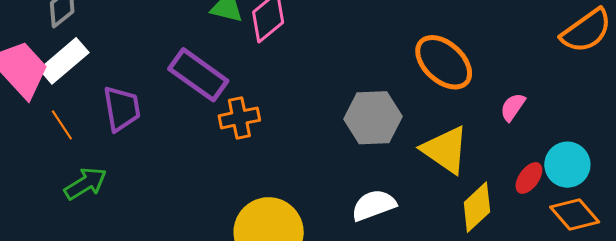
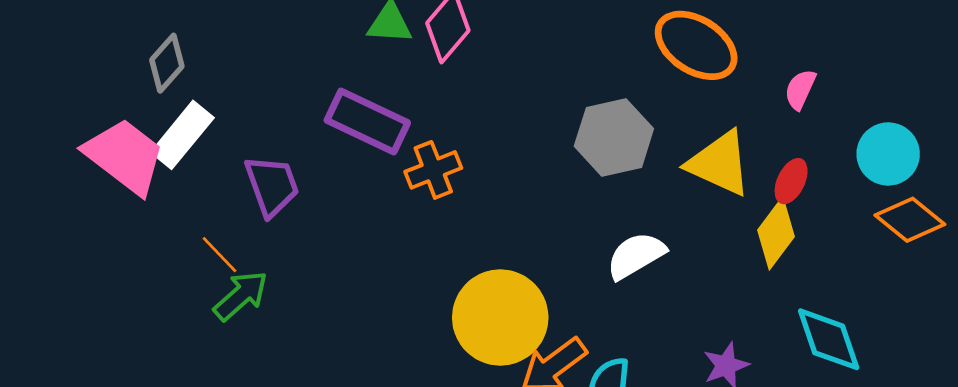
orange line: (62, 125) -> (220, 255), moved
red ellipse: (529, 178) -> (791, 181), moved

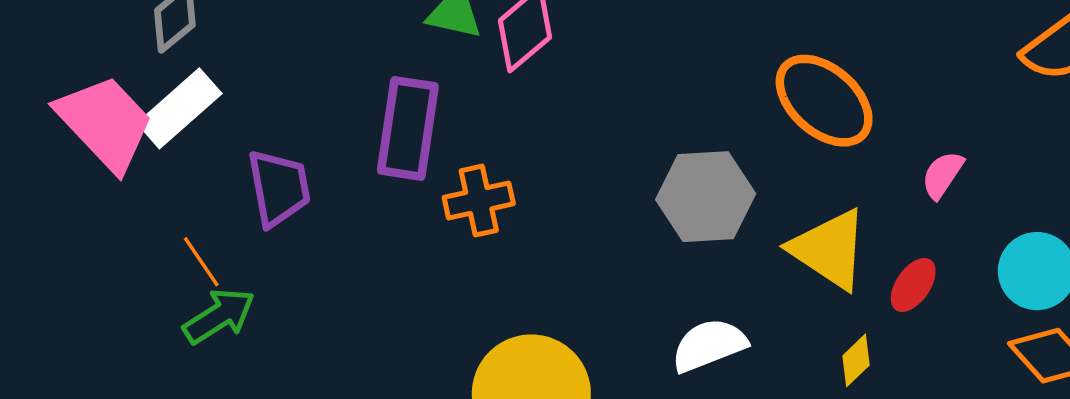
purple rectangle: (367, 121) -> (408, 128), turned 64
yellow diamond: (776, 233) -> (856, 360), moved, size x0.6

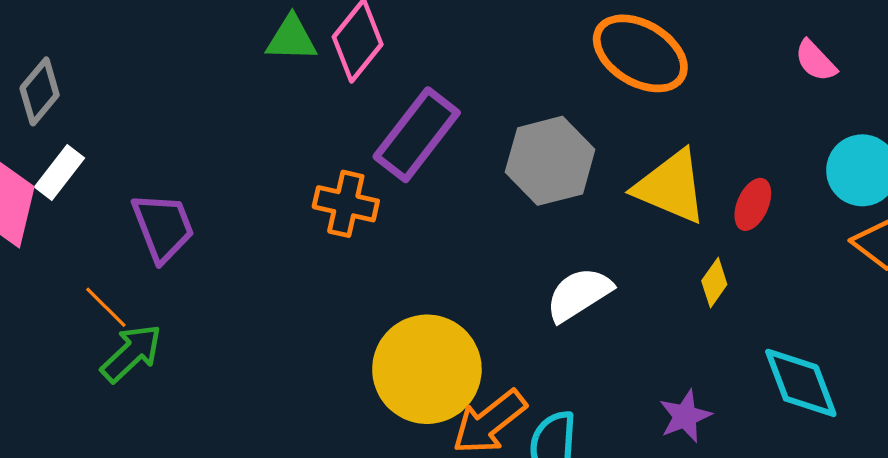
white rectangle: (179, 108) -> (60, 173), size x0.7
purple rectangle: (408, 128) -> (417, 135), moved, turned 40
pink semicircle: (942, 175) -> (816, 61), moved, turned -66
orange cross: (479, 201) -> (346, 204), turned 36

